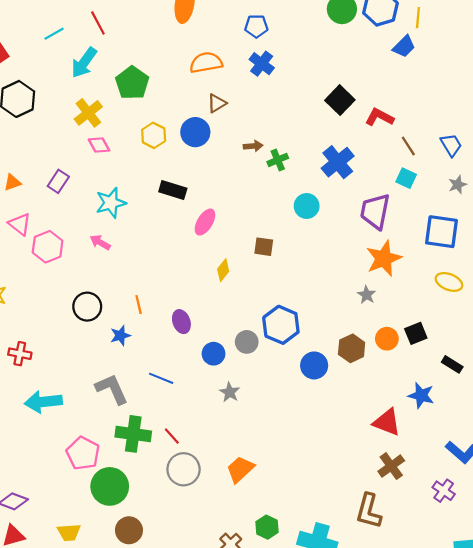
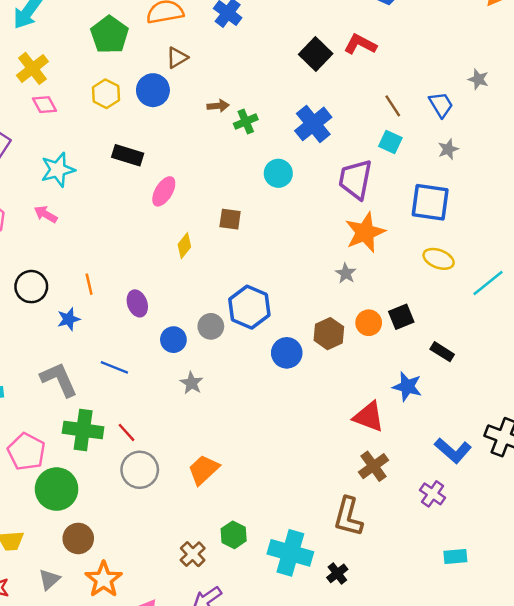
green pentagon: (132, 83) -> (110, 35), moved
red L-shape: (379, 117) -> (360, 44), moved

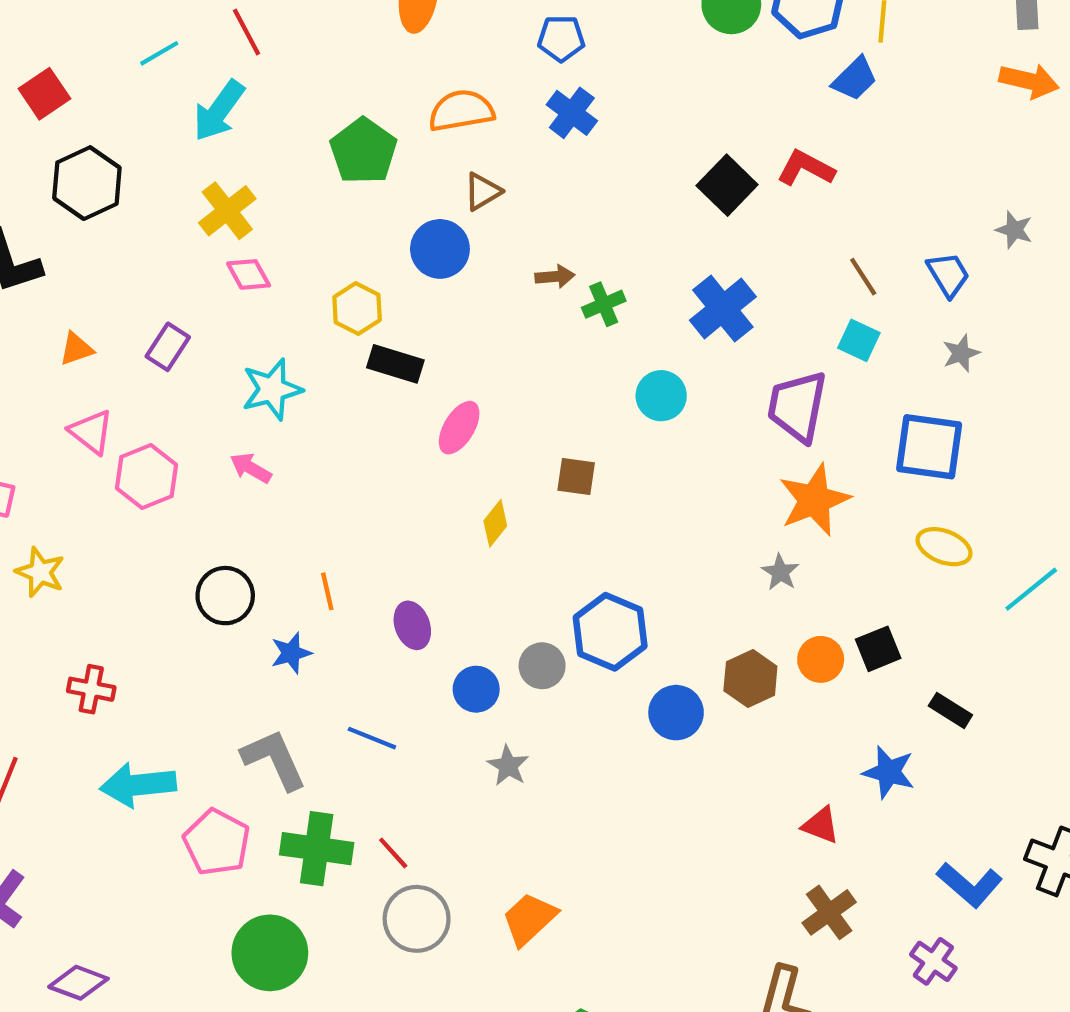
yellow hexagon: (106, 94) -> (357, 308), moved
red triangle: (369, 417) -> (821, 825), size x0.7
pink pentagon: (26, 452) -> (217, 842), moved

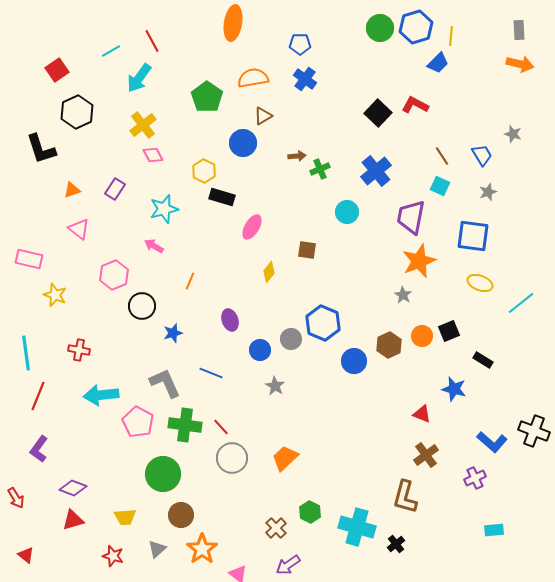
pink hexagon: (146, 477) -> (114, 275), moved
orange line: (327, 591) -> (190, 281), moved, turned 36
purple cross: (933, 961) -> (475, 478), turned 30

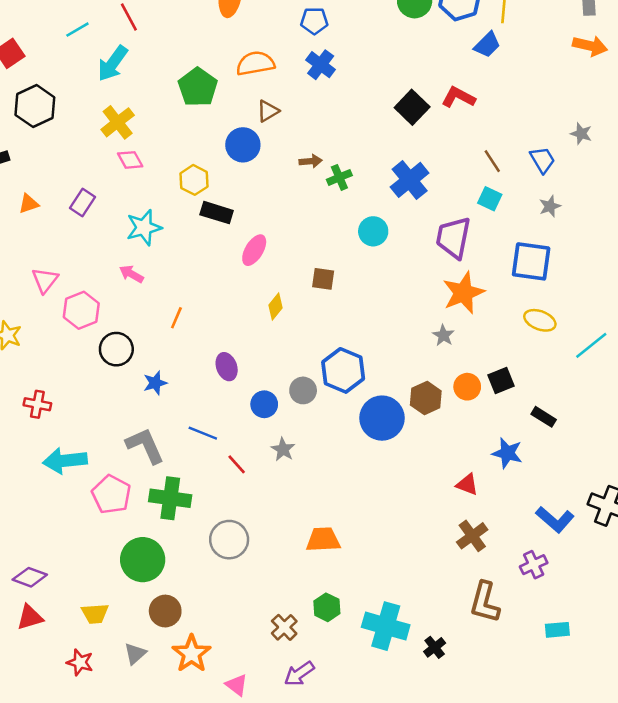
pink triangle: (79, 229) -> (45, 280), moved, turned 30
blue circle: (354, 361) -> (382, 418), size x1.4
red line: (221, 427) -> (237, 464), moved
orange trapezoid: (285, 458) -> (323, 540), moved, turned 40
brown L-shape: (405, 497) -> (485, 602), moved

